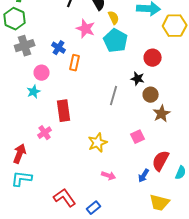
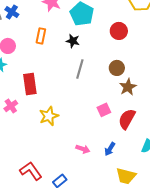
blue cross: (59, 48) -> (12, 12), moved
black star: (138, 79) -> (73, 41), moved
yellow star: (98, 143) -> (49, 116), moved
red semicircle: (161, 161) -> (127, 119), moved
pink arrow: (109, 176) -> (83, 149), moved

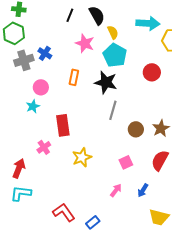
black star: (73, 41) -> (106, 82), size x1.6
brown circle: (117, 68) -> (136, 129), moved
pink square: (104, 110) -> (126, 162), moved
pink arrow: (83, 149) -> (116, 190), turned -72

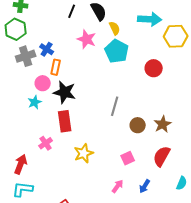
orange rectangle: (74, 77) -> (56, 67), moved
black star: (106, 82) -> (65, 92), moved

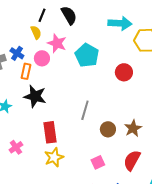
yellow semicircle: (115, 28) -> (36, 32), moved
pink circle: (43, 83) -> (42, 58), moved
red rectangle: (65, 121) -> (50, 132), moved

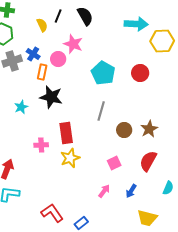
yellow semicircle: (36, 32) -> (42, 25), moved
cyan pentagon: (87, 55) -> (103, 73), moved
pink cross: (16, 147) -> (41, 145), moved, turned 32

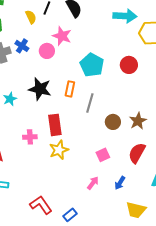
orange rectangle: (42, 72) -> (70, 89), moved

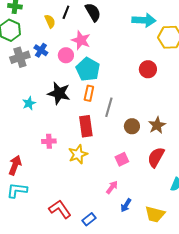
cyan pentagon: (92, 65) -> (88, 69), moved
red rectangle: (55, 125) -> (86, 126), moved
blue arrow: (120, 183) -> (126, 205), moved

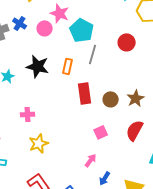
cyan pentagon: (88, 69) -> (82, 30), moved
gray line: (109, 107) -> (93, 54), moved
red rectangle: (86, 126) -> (85, 93), moved
yellow star: (78, 154) -> (39, 143), moved

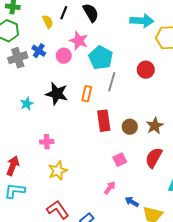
blue arrow: (105, 178) -> (132, 202), moved, turned 88

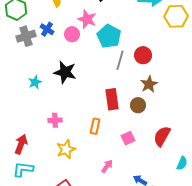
red circle: (146, 70) -> (143, 55), moved
orange rectangle: (87, 94) -> (95, 126), moved
brown star: (155, 126) -> (149, 84), moved
pink arrow: (110, 188) -> (107, 166), moved

